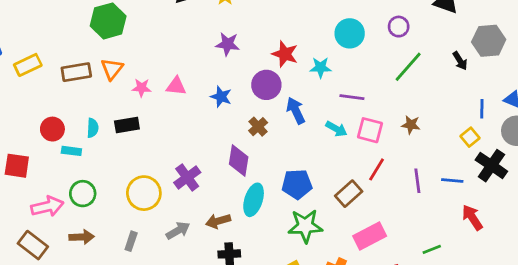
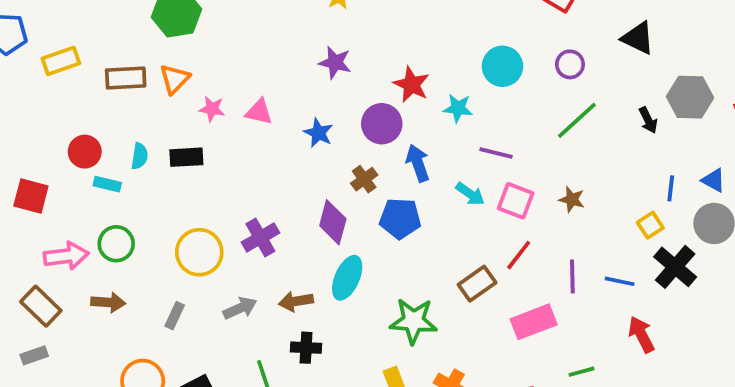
blue pentagon: (297, 184) -> (400, 218), moved
pink rectangle: (370, 236) -> (534, 322), moved

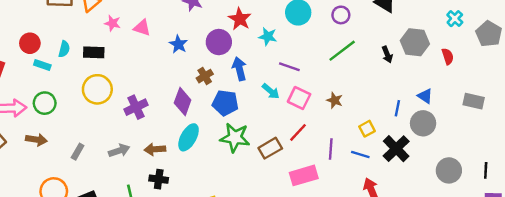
blue line: (671, 188) -> (397, 108), moved
yellow square: (650, 225) -> (367, 129), moved
yellow circle: (199, 252) -> (97, 89), moved
green star: (413, 321) -> (235, 138), moved

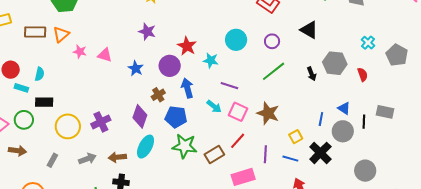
black rectangle: (94, 52) -> (44, 102), moved
yellow circle: (97, 89) -> (68, 126), moved
brown star: (335, 100) -> (268, 113), size x1.6
black line: (486, 170) -> (364, 122), moved

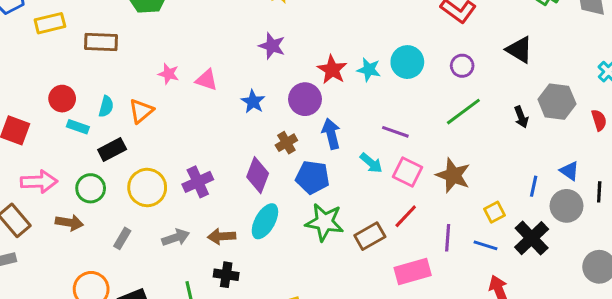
orange triangle: (61, 34) -> (141, 111), moved
cyan star: (211, 60) -> (369, 70), moved
black rectangle: (44, 102) -> (112, 149), turned -30
green circle: (24, 120) -> (91, 188), moved

